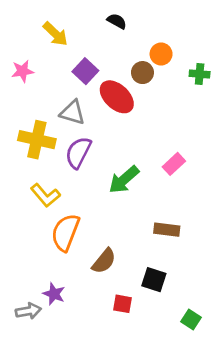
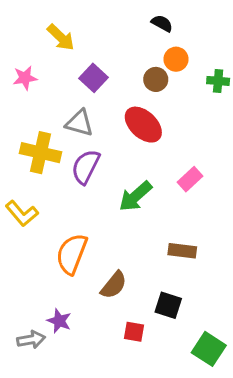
black semicircle: (117, 21) -> (162, 23), moved
red ellipse: (117, 97) -> (143, 125), moved
yellow L-shape: (45, 195) -> (22, 213), moved
green square: (191, 320) -> (209, 349), size x1.5

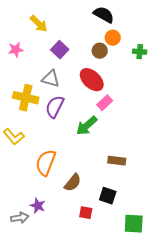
black semicircle: (162, 23) -> (104, 15), size x1.5
pink rectangle: (190, 179) -> (105, 103), moved
green square: (209, 349) -> (134, 224), turned -30

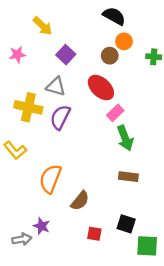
green arrow: (87, 126) -> (125, 138), moved, turned -70
black square: (108, 196) -> (126, 224), moved

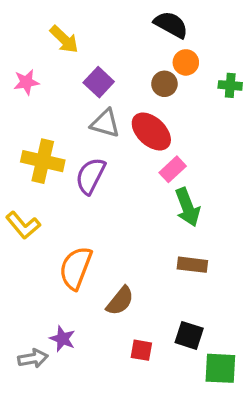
gray triangle: (56, 86) -> (105, 123), moved

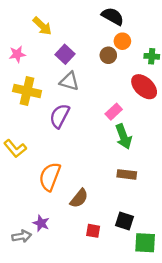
red ellipse: (151, 131) -> (144, 87), moved
yellow cross: (43, 161) -> (27, 91), moved

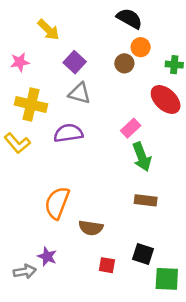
purple semicircle: (60, 116) -> (68, 133), turned 55
yellow L-shape: (15, 148) -> (17, 143), moved
brown semicircle: (79, 198) -> (91, 228), turned 60

